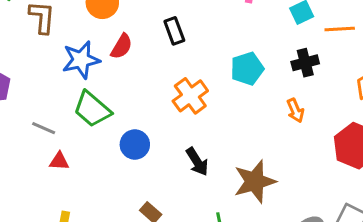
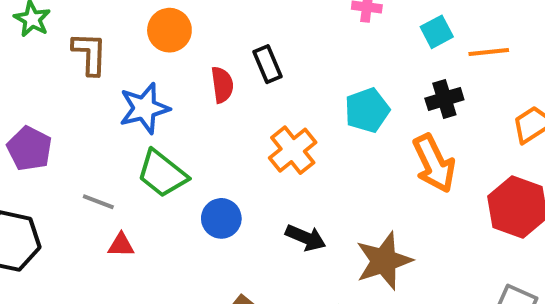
red semicircle: (122, 46) -> (222, 85), moved, turned -36
orange arrow: (295, 110) -> (434, 163), size x1.8
black arrow: (197, 162) -> (306, 238), turned -32

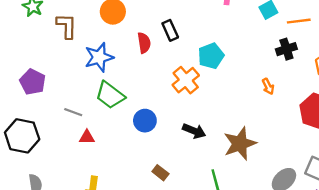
black cross: (444, 99) -> (286, 49), moved
cyan pentagon: (367, 110) -> (211, 56), moved
orange arrow: (434, 163) -> (268, 86), size x0.5

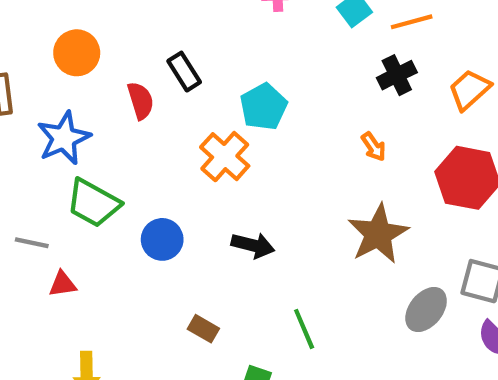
brown star: (240, 144) -> (378, 234), moved

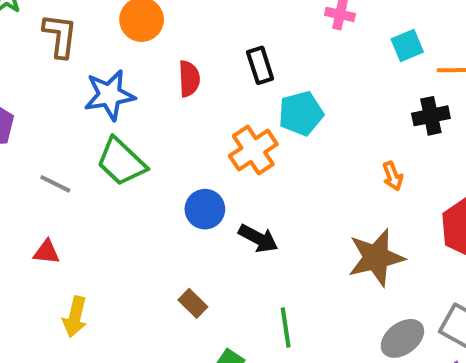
black rectangle: (184, 72) -> (260, 65), moved
blue circle: (162, 239) -> (205, 209), moved
red triangle: (63, 284) -> (47, 252), moved

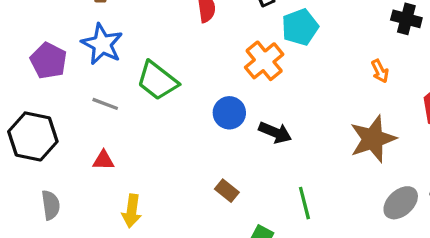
blue star: (109, 95) -> (102, 44), moved, turned -30
black cross: (431, 116) -> (406, 19), turned 32

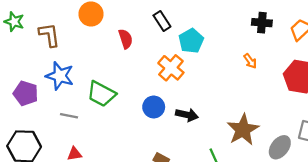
brown star: (373, 139) -> (243, 130), moved

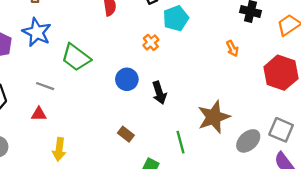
orange cross: (171, 68) -> (151, 42), size x0.6
black arrow: (187, 115) -> (159, 93), turned 50
gray line: (69, 116) -> (45, 86), moved

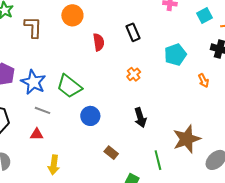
cyan pentagon: (176, 18) -> (175, 55), moved
blue star: (37, 32) -> (33, 82), moved
blue circle: (127, 79) -> (90, 116), moved

